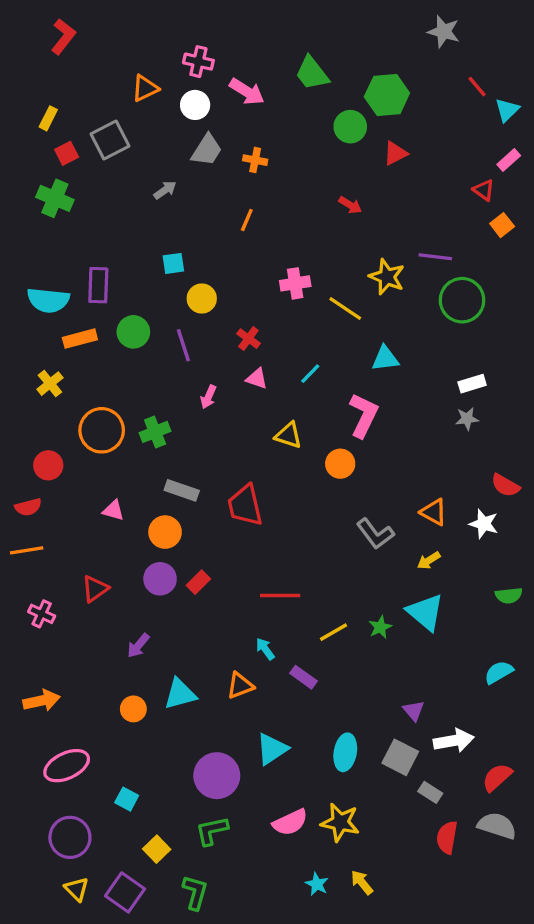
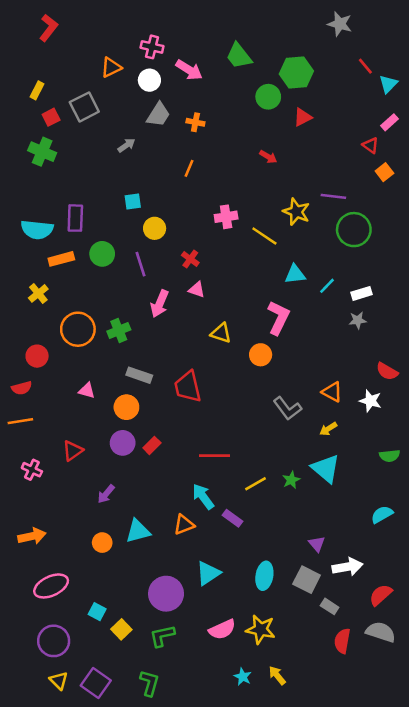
cyan line: (310, 374) -> (327, 286), moved
pink arrow: (208, 397) -> (160, 304), size x1.5
cyan arrow: (265, 649) -> (203, 497), size x1.5
yellow square: (157, 849) -> (121, 629), moved

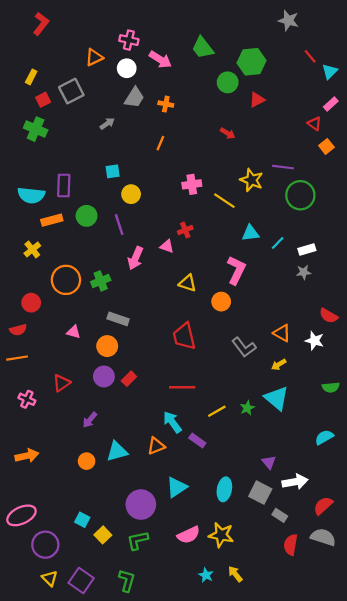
red cross: (190, 259) -> (185, 230), moved, turned 32
red trapezoid: (188, 387) -> (184, 336), moved
pink ellipse: (51, 586) -> (21, 515), moved

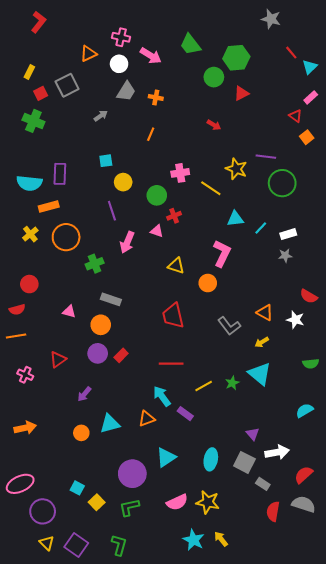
green circle: (87, 216) -> (157, 195), moved
orange circle: (66, 280) -> (66, 237), moved
cyan star: (206, 575) -> (193, 540), size x1.5

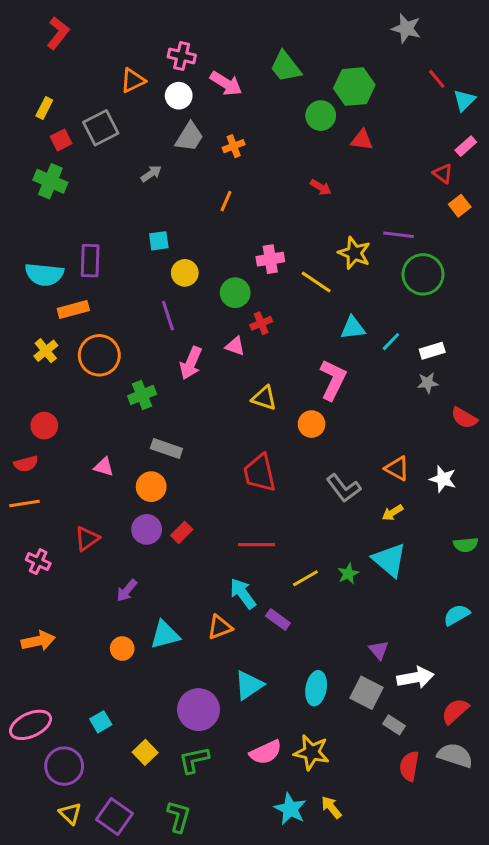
red triangle: (241, 93) -> (362, 140), turned 35
orange cross: (156, 97) -> (234, 146), turned -32
red semicircle: (309, 296) -> (464, 418), moved
cyan square: (77, 488) -> (101, 722), moved, turned 32

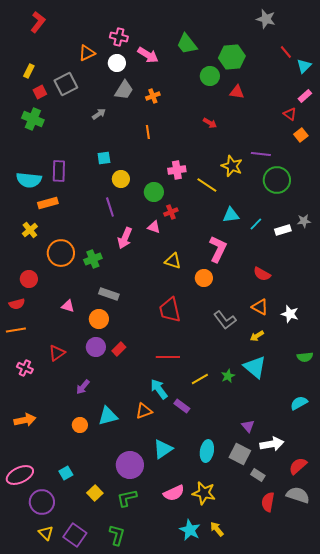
orange line: (226, 201) -> (148, 132), turned -32
orange circle: (99, 355) -> (61, 253), moved
gray star: (428, 383) -> (304, 221), moved
red semicircle: (464, 418) -> (262, 274), moved

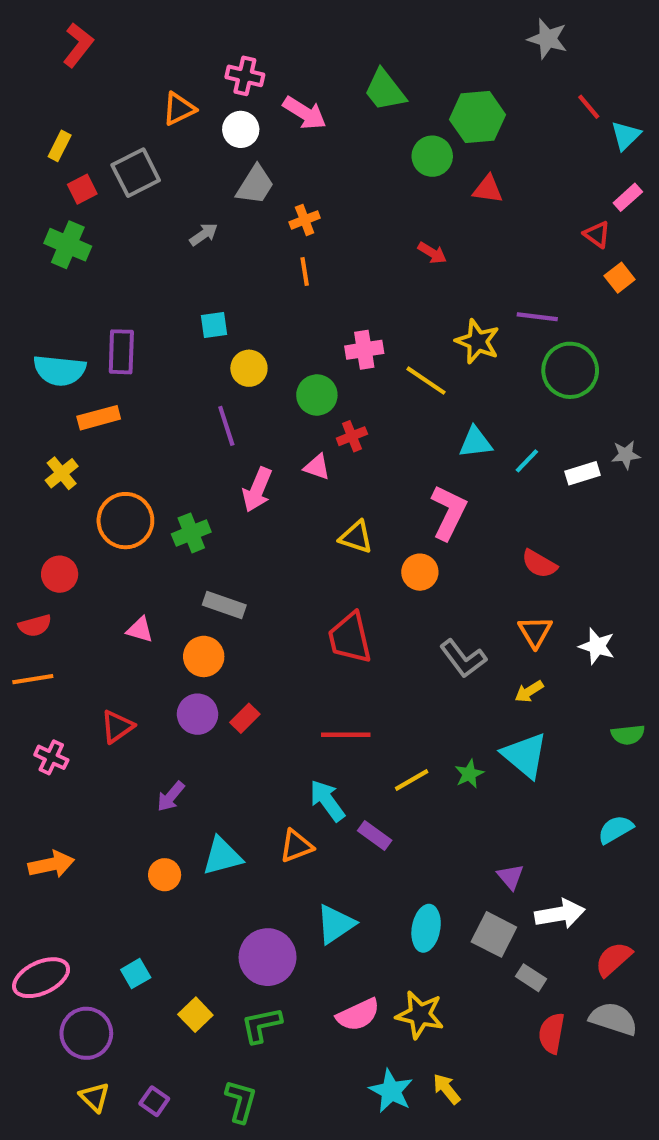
orange cross: (153, 96) -> (305, 220), moved
orange triangle: (260, 307) -> (535, 632), turned 30
purple square: (75, 535) -> (154, 1101), size x0.6

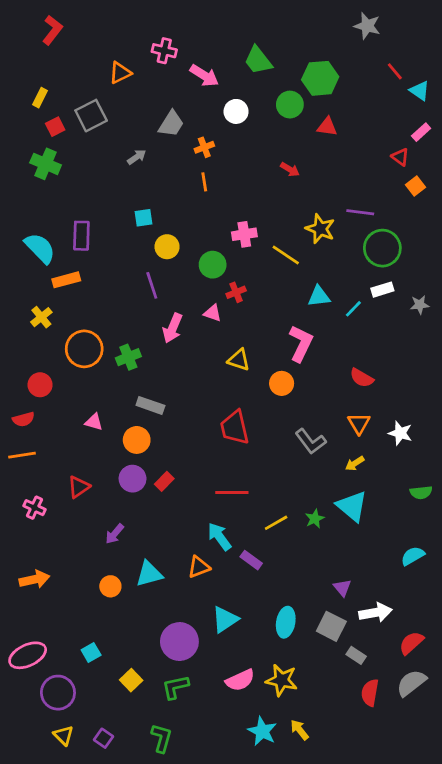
white circle: (241, 129) -> (236, 111), moved
cyan triangle: (626, 136) -> (420, 91), turned -40
cyan semicircle: (60, 370) -> (40, 248), turned -140
white rectangle: (583, 473) -> (382, 290), moved
gray semicircle: (613, 1019) -> (411, 683), turned -56

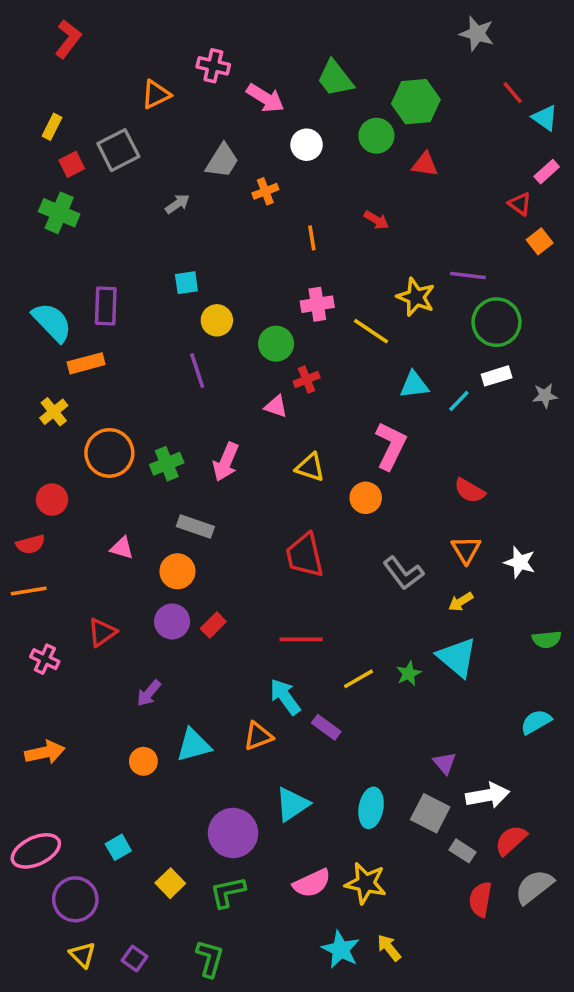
orange line: (204, 182) -> (312, 238), moved
pink arrow: (173, 328) -> (226, 462), moved
red semicircle: (411, 643) -> (511, 840), moved

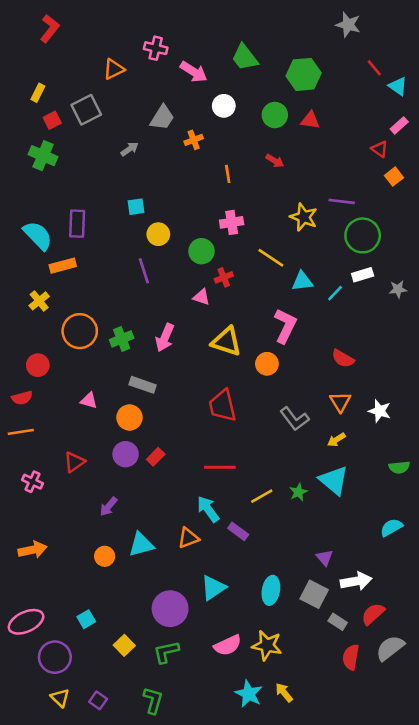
green circle: (376, 136) -> (275, 115), moved
yellow line: (371, 331) -> (271, 258), moved
yellow triangle: (310, 467) -> (226, 342), size x1.4

